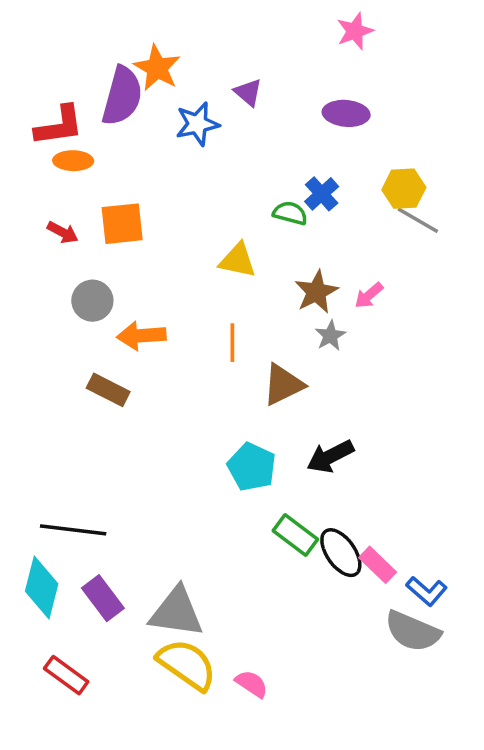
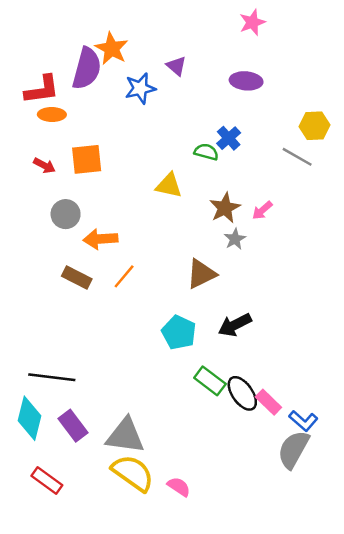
yellow hexagon: (404, 189) -> (315, 126), moved
orange line: (232, 343) -> (124, 276), moved, turned 40
gray semicircle: (413, 631) -> (293, 449), turned 96

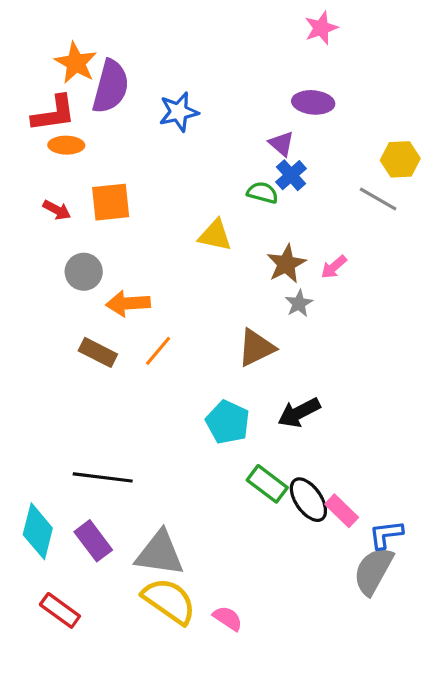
orange star: (112, 49) -> (76, 63), moved
purple triangle: (176, 66) -> (282, 144), moved
black line: (52, 377) -> (103, 477), moved
blue L-shape: (303, 421) -> (386, 534), turned 132

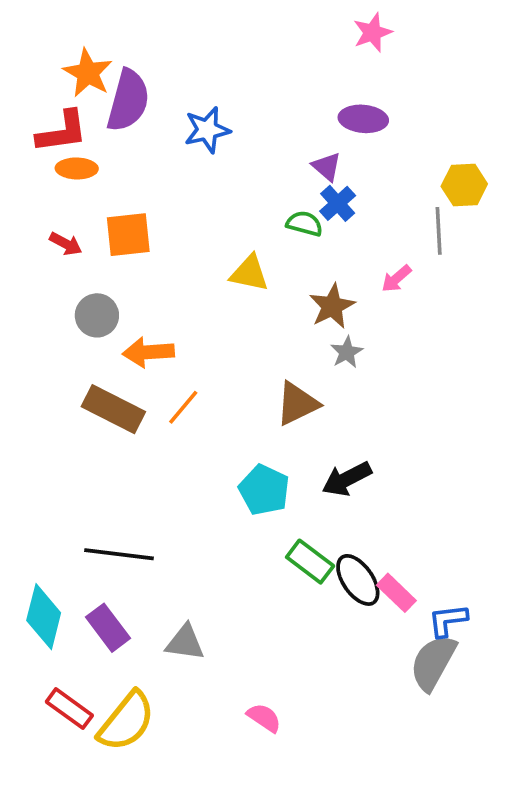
gray line: (378, 199) -> (439, 231), turned 57
pink arrow: (334, 267) -> (396, 279), moved
brown rectangle: (98, 352) -> (113, 409), size x1.4
gray triangle: (160, 553) -> (185, 642), size x0.7
yellow semicircle: (169, 601) -> (126, 721), moved, turned 94

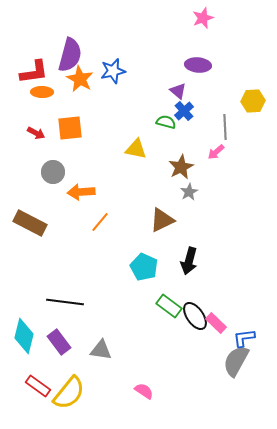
orange star: (88, 73) -> (80, 79), moved
gray line: (439, 231) -> (225, 127), moved
brown rectangle: (113, 409) -> (30, 223), moved
black arrow: (347, 479) -> (189, 261), turned -48

